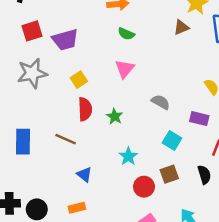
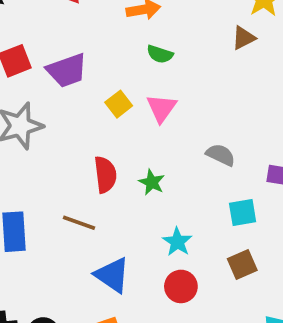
yellow square: (79, 80) -> (119, 104), moved
cyan square: (172, 141) -> (243, 212), turned -36
blue triangle: (84, 174) -> (112, 275), size x1.5
red circle: (144, 187) -> (181, 286), moved

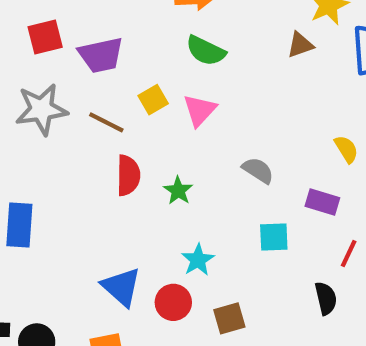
green semicircle: (160, 54) -> (206, 51), size x1.4
brown line: (79, 223) -> (106, 122), moved
brown square: (242, 264) -> (229, 318), moved
red circle: (181, 286) -> (173, 302), moved

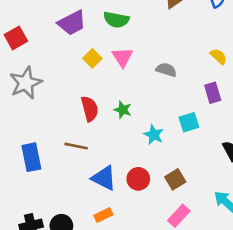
purple trapezoid: (101, 55) -> (72, 23), moved
brown line: (106, 122) -> (76, 146), moved
gray semicircle: (258, 170) -> (166, 70), moved
purple rectangle: (322, 202) -> (213, 93), turned 72
cyan star: (198, 260) -> (154, 135), moved

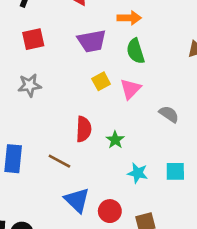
green semicircle: (116, 20) -> (136, 51), turned 45
gray star: (26, 83) -> (30, 85), size x0.7
cyan star: (154, 135) -> (138, 173), turned -30

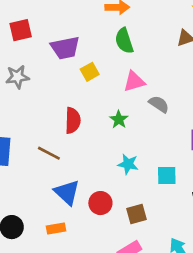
purple trapezoid: (92, 41) -> (65, 48), moved
pink triangle: (130, 89) -> (134, 81), moved, turned 30
green star: (115, 140) -> (119, 120), moved
cyan square: (175, 171) -> (167, 176), moved

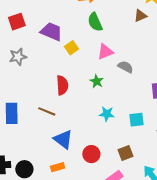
purple trapezoid: (65, 48) -> (51, 32), turned -140
red circle: (100, 203) -> (91, 154), moved
brown square: (137, 214) -> (126, 153), moved

